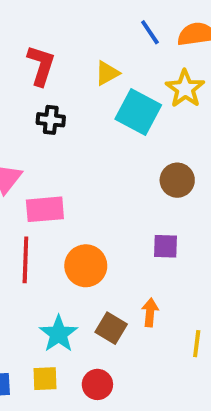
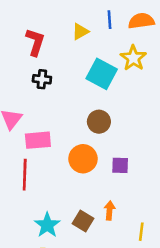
blue line: (150, 32) -> (109, 20), turned 30
yellow triangle: (107, 73) -> (80, 32), moved
brown circle: (177, 180) -> (99, 122), moved
orange circle: (86, 266) -> (83, 159), moved

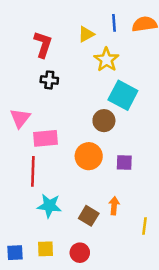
yellow star: (133, 58) -> (106, 60), moved
cyan square: (102, 74) -> (123, 95), moved
cyan star: (47, 225) -> (49, 206), moved, turned -30

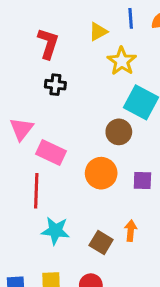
pink rectangle: (46, 138) -> (51, 153), turned 30

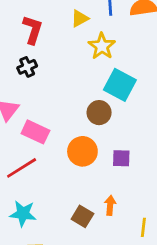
black cross: (55, 85) -> (27, 67), moved, turned -30
red line: (36, 191) -> (22, 168), turned 56
cyan star: (55, 231) -> (23, 214), moved

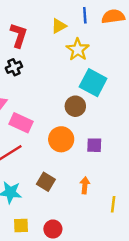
brown square: (82, 216) -> (46, 182), moved

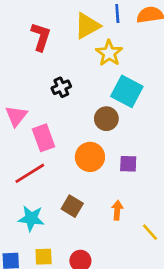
yellow triangle: (59, 26) -> (87, 26), size x1.5
black cross: (14, 67) -> (61, 87), moved
pink rectangle: (21, 123) -> (44, 138), turned 45
yellow line: (113, 204) -> (150, 232), turned -49

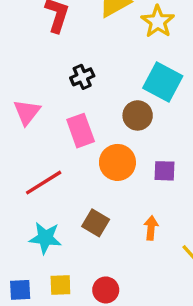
yellow star: (109, 53) -> (158, 22), moved
pink rectangle: (44, 138) -> (81, 131), moved

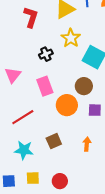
yellow star: (158, 22) -> (71, 38), moved
brown circle: (138, 115) -> (84, 86), moved
brown square: (96, 223) -> (54, 141), turned 35

